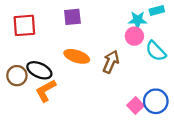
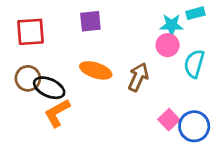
cyan semicircle: (156, 51) -> (194, 64), turned 60
brown circle: (17, 76) -> (28, 78), moved
pink square: (135, 106) -> (169, 120), moved

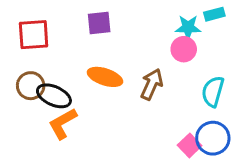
cyan semicircle: (194, 64) -> (213, 91), moved
pink square: (169, 120) -> (190, 145), moved

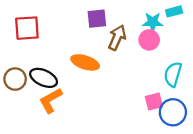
purple square: (99, 23) -> (97, 19), moved
brown arrow: (152, 84) -> (117, 38), moved
brown circle: (31, 86) -> (15, 79), moved
pink square: (190, 145) -> (154, 102), moved, turned 30

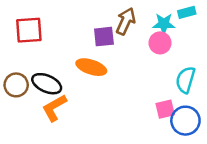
purple square: (97, 19) -> (104, 37), moved
brown arrow: (117, 38) -> (126, 21), moved

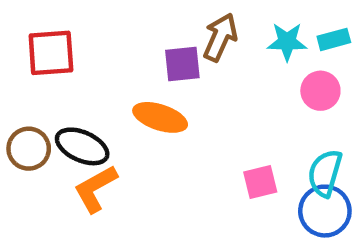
cyan rectangle: (187, 12) -> (334, 39), moved
pink circle: (160, 43) -> (320, 91), moved
cyan semicircle: (185, 80) -> (325, 173), moved
pink square: (165, 109) -> (260, 182), moved

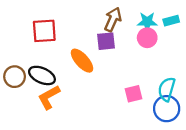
red square: (51, 53) -> (44, 31), moved
purple square: (182, 64) -> (106, 41), moved
pink circle: (320, 91) -> (147, 38), moved
orange ellipse: (160, 117) -> (82, 61), turned 30

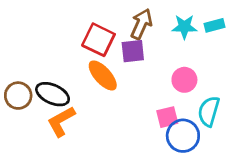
red square: (44, 31) -> (98, 40), moved, turned 30
pink circle: (147, 38) -> (184, 80), moved
blue circle: (167, 109) -> (183, 136), moved

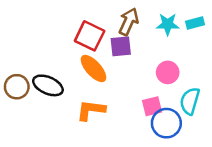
orange L-shape: (61, 121) -> (91, 110), moved, turned 36

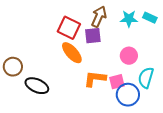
cyan rectangle: (195, 23) -> (150, 18), turned 40
black ellipse: (48, 85) -> (37, 86), moved
orange L-shape: (91, 110) -> (95, 79), moved

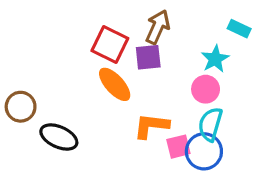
cyan star: (129, 19) -> (215, 59), moved, turned -30
cyan semicircle: (146, 78) -> (210, 124), moved
pink square: (117, 82) -> (178, 147), moved

